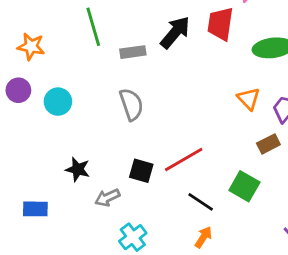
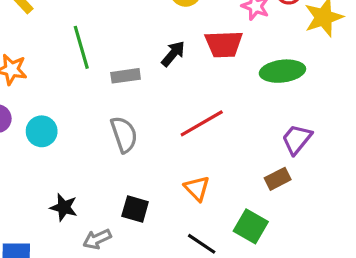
red trapezoid: (220, 24) -> (224, 44), turned -100
black arrow: (175, 32) -> (173, 54), size x0.7
orange triangle: (249, 99) -> (197, 188), moved
red line: (184, 159) -> (202, 123), moved

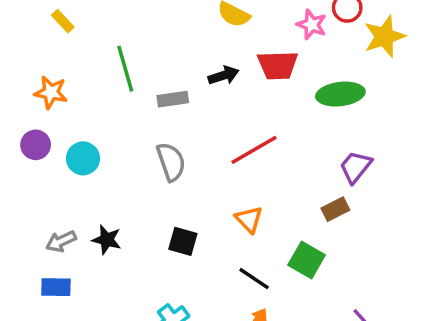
black arrow: (173, 54) -> (224, 75), turned 32
gray arrow: (97, 239) -> (61, 241), moved

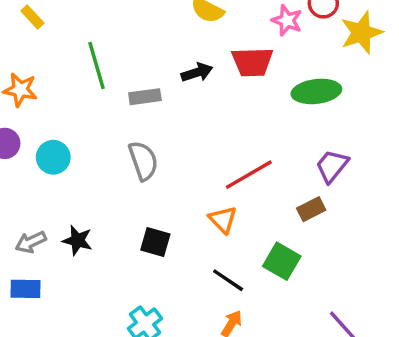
red line: (254, 150) -> (249, 175), moved

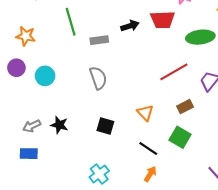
red line: (249, 175) -> (174, 72), moved
brown rectangle: (311, 209) -> (185, 107), moved

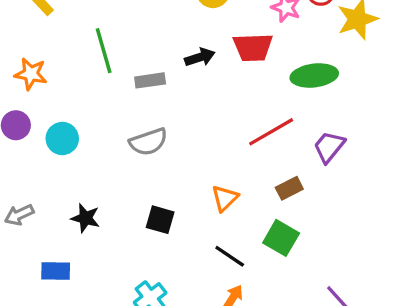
gray semicircle: (98, 78) -> (148, 142), turned 90
orange triangle: (145, 113) -> (225, 198), turned 30
gray arrow: (32, 126) -> (19, 215), moved
blue rectangle: (29, 154) -> (56, 271), moved

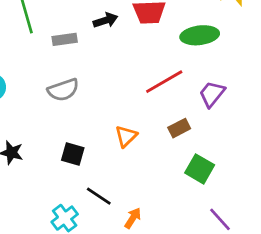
green square: (281, 238) -> (200, 169), moved
black line: (230, 256) -> (99, 196), moved

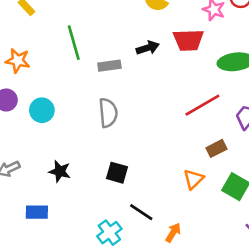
gray semicircle: (63, 90) -> (108, 113), turned -76
orange triangle: (126, 136) -> (194, 179), moved

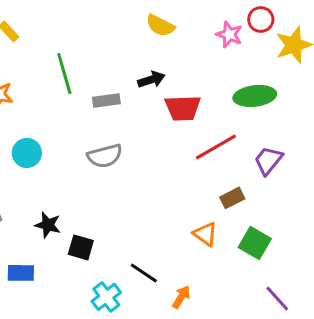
red trapezoid: (188, 40) -> (183, 108), moved
gray semicircle: (108, 113) -> (105, 156), turned 80
black square: (117, 173) -> (81, 247), moved
orange triangle: (194, 179) -> (205, 234), turned -40

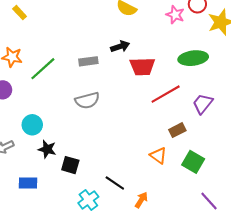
green line: (64, 73) -> (43, 69), moved, turned 64
cyan circle: (27, 153) -> (32, 125), moved

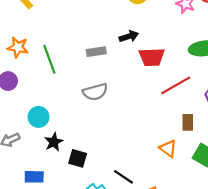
green line: (43, 69) -> (49, 59), turned -68
brown rectangle: (177, 130) -> (188, 122), turned -63
black star: (47, 149) -> (54, 142), turned 30

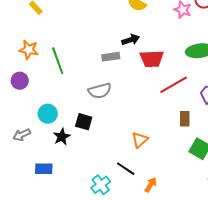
gray rectangle: (96, 52) -> (111, 57), moved
orange triangle: (168, 149) -> (140, 140), moved, turned 42
black square: (78, 158) -> (84, 122), moved

